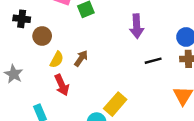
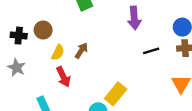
black cross: (22, 19) -> (19, 36), moved

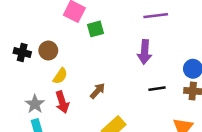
brown arrow: (81, 51) -> (98, 91), moved
gray star: (17, 68) -> (35, 104), moved

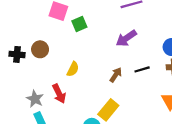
purple arrow: (145, 52) -> (126, 38), turned 60
yellow semicircle: (60, 76) -> (73, 69), moved
brown arrow: (98, 91) -> (116, 75), moved

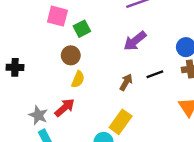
brown circle: (40, 49) -> (71, 55), moved
red arrow: (59, 94) -> (65, 108), turned -102

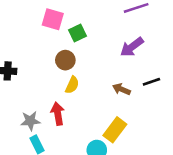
brown arrow: (126, 82) -> (122, 89), turned -98
red arrow: (65, 108) -> (58, 114), turned -60
gray star: (38, 115) -> (30, 121), turned -30

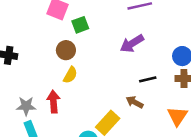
brown arrow: (122, 89) -> (135, 102), moved

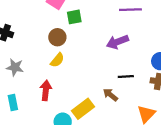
red arrow: (53, 102) -> (46, 90), moved
gray star: (26, 106) -> (15, 67), moved

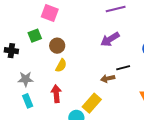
green square: (74, 17) -> (35, 36), moved
brown arrow: (110, 95) -> (108, 78), moved, turned -40
cyan rectangle: (13, 103) -> (28, 101), moved

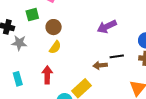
gray star: (26, 79) -> (19, 43), moved

